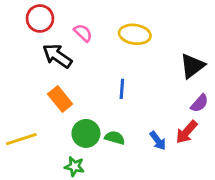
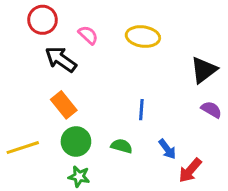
blue line: (122, 89) -> (141, 110), moved
purple semicircle: (199, 103) -> (211, 110), turned -102
red arrow: (187, 132) -> (190, 170), moved
green circle: (86, 133) -> (76, 141), moved

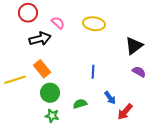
black arrow: (61, 59) -> (40, 39), turned 130
green semicircle: (122, 146) -> (80, 104), moved, turned -32
yellow line: (23, 148) -> (15, 80), moved

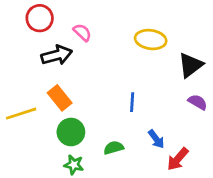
yellow ellipse: (94, 24) -> (151, 40), moved

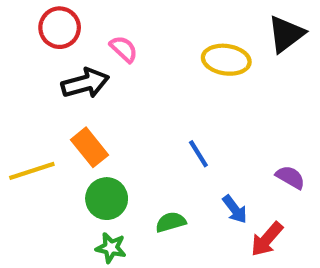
black triangle: (190, 65) -> (286, 34), moved
blue line: (132, 102) -> (198, 154), turned -36
purple semicircle: (198, 102) -> (290, 177), moved

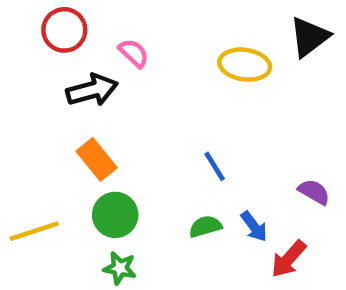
yellow line: (32, 171) -> (34, 231), moved
green semicircle: (171, 222) -> (205, 226), moved

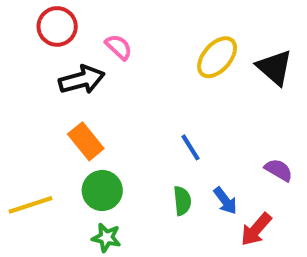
black triangle: (309, 37) -> (274, 67), moved, turned -42
yellow ellipse: (245, 65) -> (217, 57), turned -57
green semicircle: (205, 226) -> (182, 201), turned 100

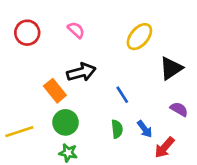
red circle: (57, 26) -> (27, 33), moved
black triangle: (274, 67) -> (171, 68), moved, turned 45
black arrow: (82, 80) -> (81, 72), moved

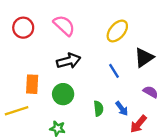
pink semicircle: (76, 30) -> (64, 25), size x1.5
orange rectangle: (55, 91) -> (32, 84), moved, turned 42
blue line: (122, 95) -> (114, 71), moved
green circle: (66, 122) -> (63, 94), moved

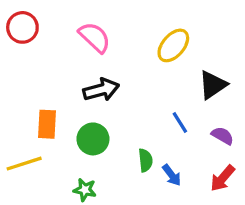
red circle: (23, 28) -> (22, 27), moved
blue line: (114, 71) -> (180, 123), moved
blue arrow: (122, 109) -> (172, 175), moved
red arrow: (138, 124) -> (223, 178), moved

